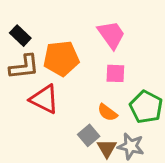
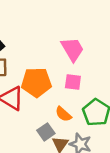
orange pentagon: (61, 58) -> (36, 82), moved

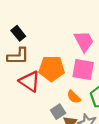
pink square: (73, 82) -> (83, 70), size x1.5

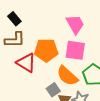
orange semicircle: (74, 97) -> (67, 76), size x1.6

